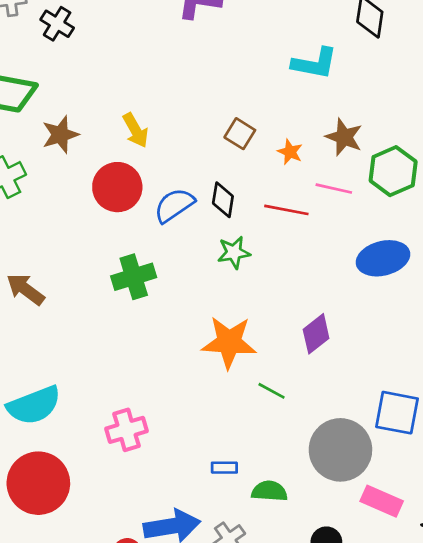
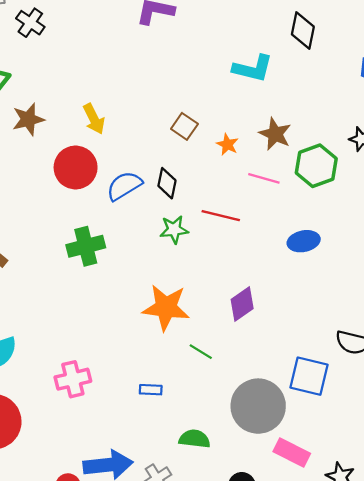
red line: (286, 210) -> (221, 216), moved
blue ellipse: (383, 258) -> (304, 241), size x0.7
blue rectangle: (224, 468) -> (151, 390), moved

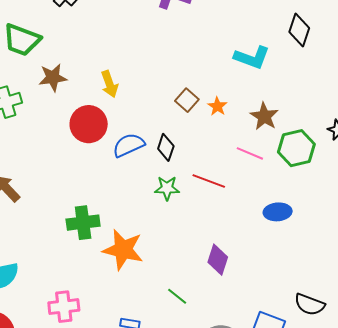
orange star: (227, 144) -> (217, 106), moved
green cross: (86, 246) -> (83, 223), moved
purple diamond: (242, 304) -> (218, 260), turned -44
orange star: (166, 307) -> (123, 250), moved

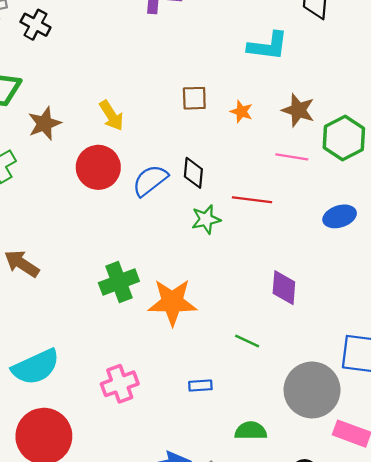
brown square: (187, 100) -> (194, 98), moved, turned -30

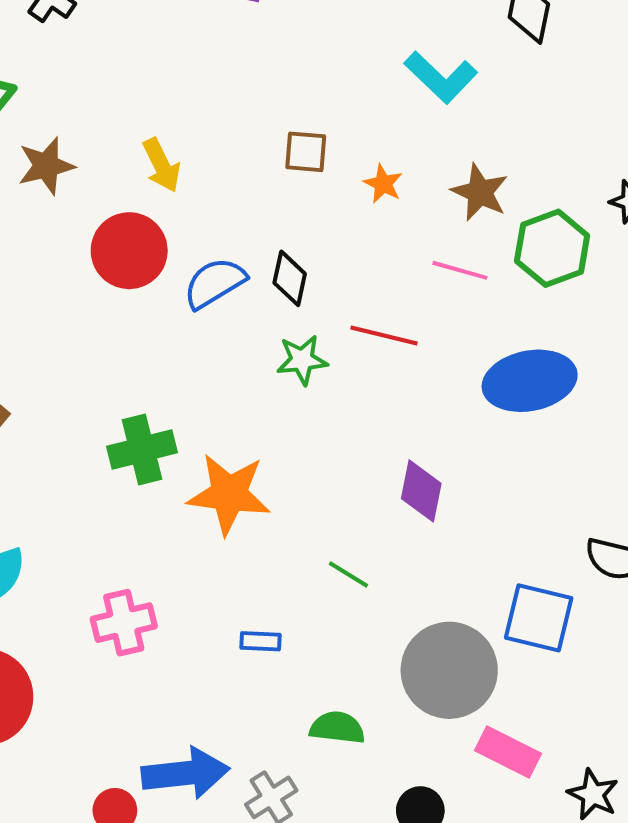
cyan L-shape: (268, 46) -> (441, 77), turned 30
blue ellipse: (340, 216) -> (530, 381), size x1.6

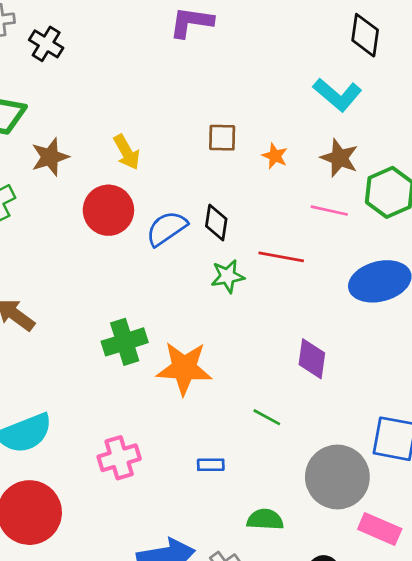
cyan L-shape: (441, 77) -> (337, 95), moved

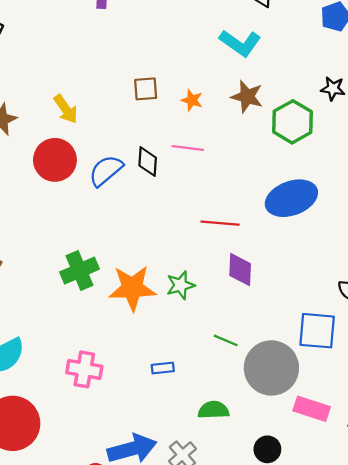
pink line: (329, 211) -> (188, 148), moved
red line: (281, 257) -> (220, 223), moved
green star: (228, 276) -> (180, 285), moved
green line: (267, 417) -> (226, 340), moved
pink cross: (119, 458) -> (84, 369), turned 32

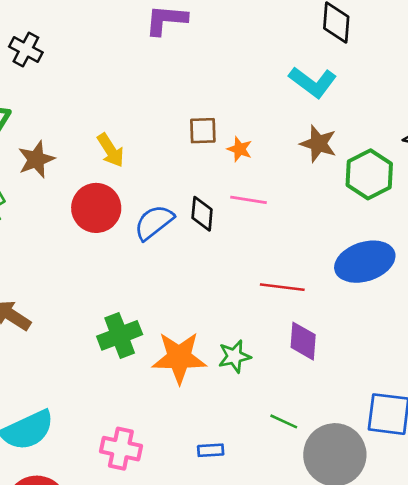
orange star: (192, 100) -> (240, 149), moved

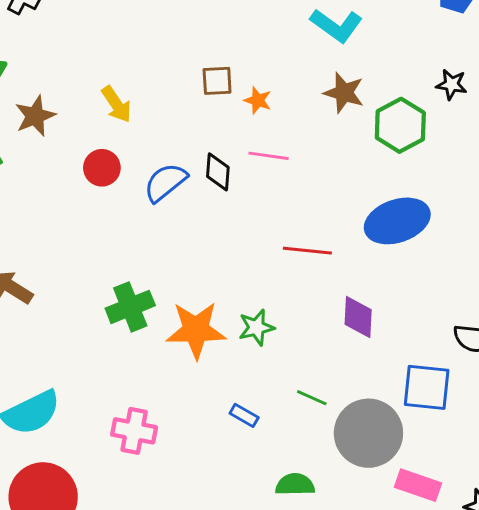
red circle: (96, 208) -> (102, 168), size x0.7
purple diamond: (303, 341) -> (358, 317), moved
blue rectangle: (211, 450) -> (244, 415), moved, turned 35

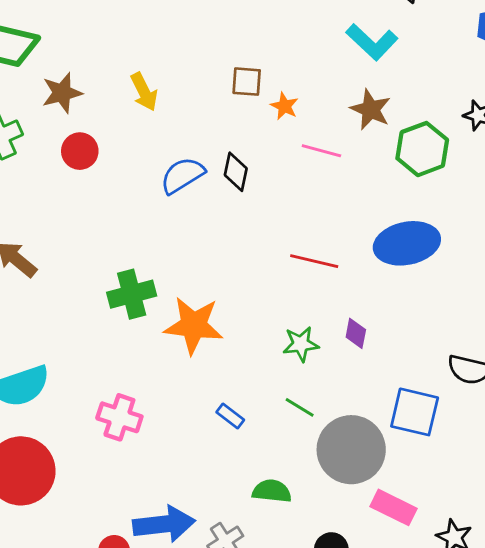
pink line: (269, 156) -> (321, 151), moved
red circle: (102, 168) -> (80, 151), moved
purple diamond: (358, 317) -> (356, 333), size x0.7
green star: (256, 327) -> (301, 344), moved

